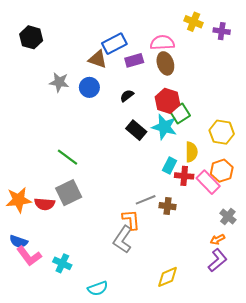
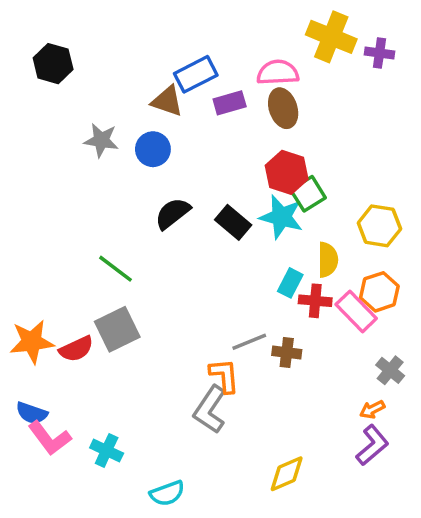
yellow cross: (194, 22) -> (331, 37), size x1.5
black semicircle: (127, 96) -> (173, 213), moved, size x1.5
red semicircle: (45, 204) -> (76, 349), turned -30

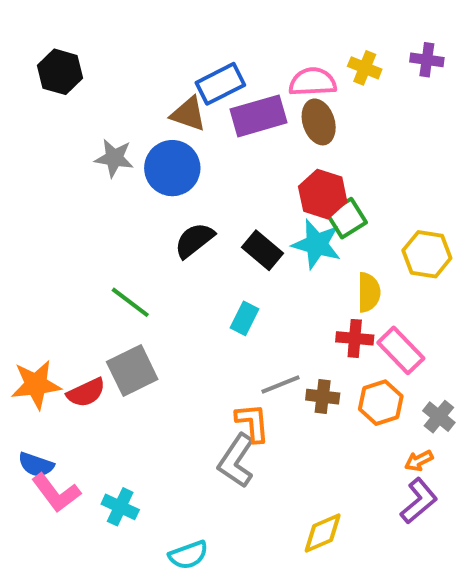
yellow cross: (331, 37) -> (365, 68), moved, size x0.6
purple rectangle: (230, 103) -> (258, 116), size x1.5
blue circle: (153, 149) -> (172, 168), size x1.4
cyan rectangle: (290, 283) -> (244, 318), moved
orange hexagon: (379, 292) -> (381, 403), moved

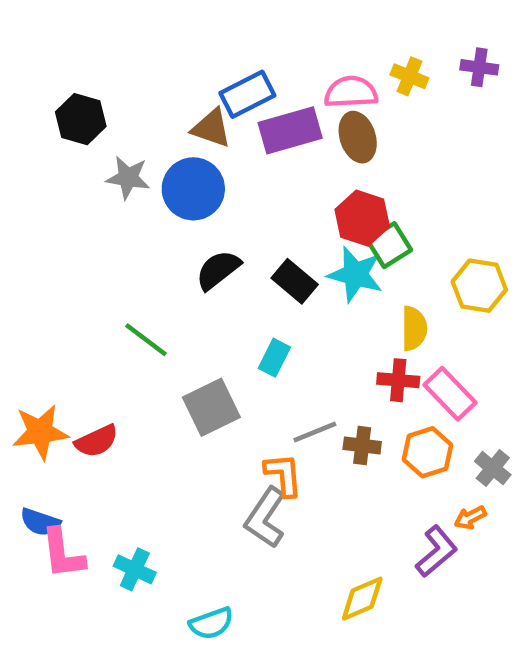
black hexagon: (60, 72) -> (81, 119), moved
gray square: (132, 371) -> (211, 407), moved
pink L-shape: (56, 493) -> (63, 554), turned 30
purple L-shape: (419, 501) -> (436, 551), moved

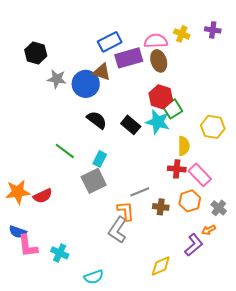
brown triangle: (211, 128) -> (102, 72), moved
black semicircle: (218, 270) -> (97, 120), turned 75
cyan rectangle: (274, 358) -> (100, 159), moved
brown cross: (362, 446) -> (161, 207), moved

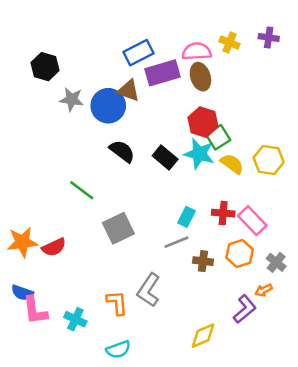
yellow semicircle: (184, 146) -> (232, 164), moved, turned -54
cyan rectangle: (100, 159) -> (187, 217), moved
orange L-shape: (126, 211) -> (117, 303), moved

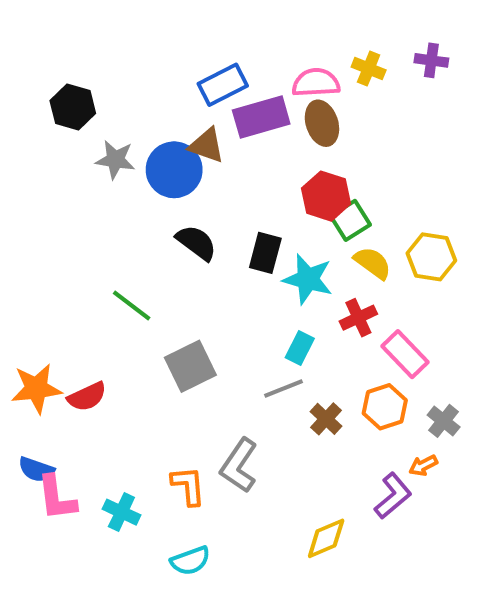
cyan star: (199, 154) -> (308, 279), moved
black rectangle: (165, 158) -> (265, 253), turned 65
red cross: (223, 213) -> (358, 318), moved, turned -30
brown cross: (203, 261) -> (326, 419), turned 36

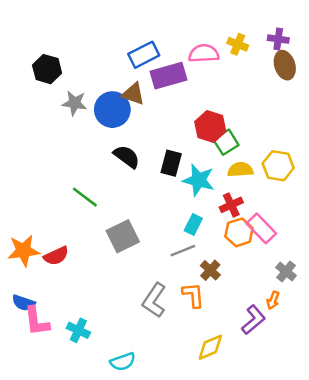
brown ellipse: (322, 123) -> (285, 65), moved
yellow semicircle: (373, 263) -> (240, 170), turned -40
orange hexagon: (385, 407) -> (239, 232), moved
orange arrow: (423, 465) -> (273, 300), turned -42
orange L-shape: (188, 486) -> (193, 295), moved

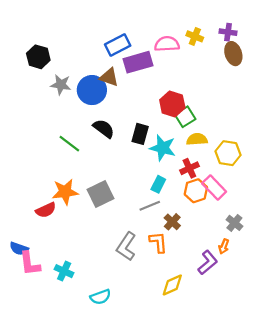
yellow hexagon: (278, 166) -> (228, 153), moved
green line: (85, 197) -> (69, 144), moved
orange star: (24, 251) -> (65, 192), moved

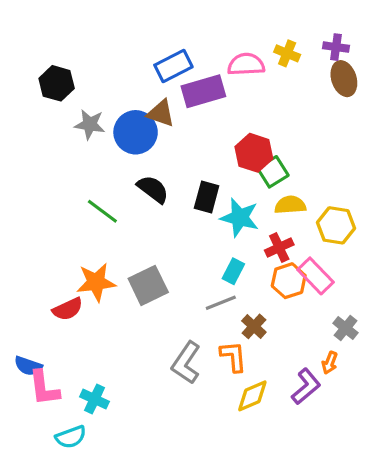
yellow diamond: (172, 285) -> (252, 396), moved
cyan semicircle: (100, 297) -> (71, 437), moved

